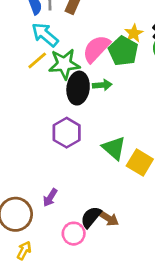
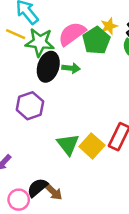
yellow line: (37, 60) -> (16, 34), turned 54
green triangle: (114, 148) -> (68, 144), moved

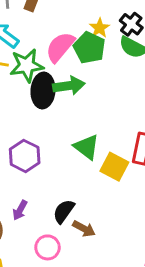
green arrow: (71, 68) -> (69, 86), size x1.5
purple hexagon: (30, 106) -> (25, 156), moved
green triangle: (68, 144) -> (87, 147), moved
black semicircle: (37, 188) -> (64, 211), moved

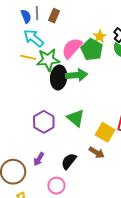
green triangle: (87, 147) -> (76, 118), moved
brown arrow: (84, 229) -> (97, 153), moved

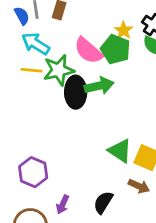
pink semicircle: (72, 48) -> (88, 51), turned -85
green triangle: (76, 118) -> (120, 151), moved
purple hexagon: (44, 122) -> (33, 172), moved

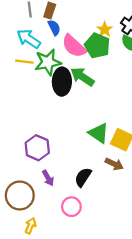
blue semicircle: (22, 16) -> (54, 28), moved
green arrow: (99, 86) -> (82, 77), turned -135
purple hexagon: (33, 172) -> (37, 148), moved
purple arrow: (63, 204) -> (48, 178), turned -56

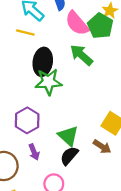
green star: (48, 62) -> (48, 82), moved
black ellipse: (62, 82) -> (43, 62), moved
green triangle: (99, 133) -> (68, 136), moved

